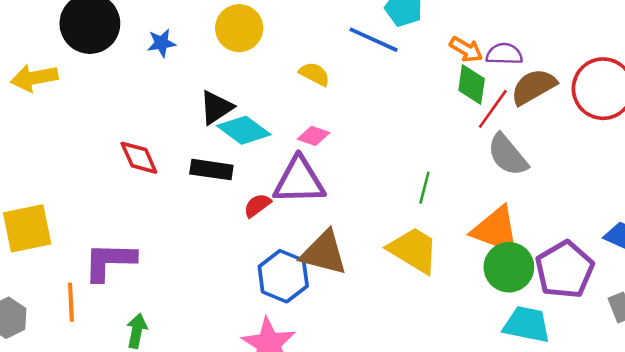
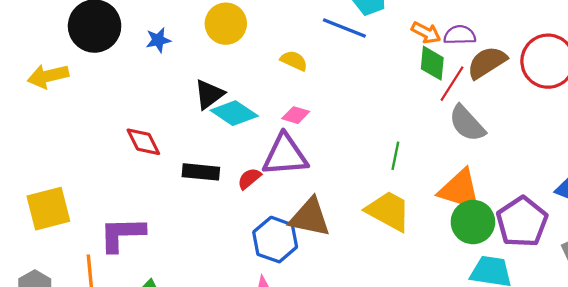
black rectangle: (211, 170) -> (201, 172), moved

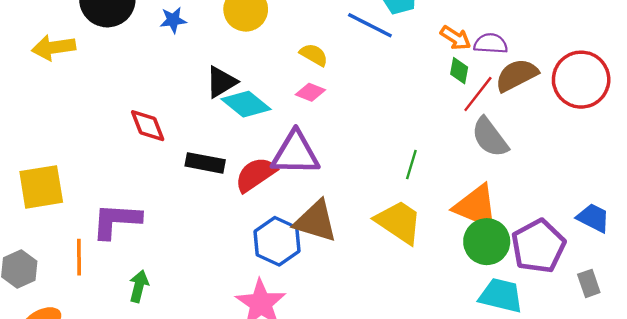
green diamond: (432, 63) -> (459, 71), size x0.7
pink diamond: (296, 115) -> (310, 92), moved
red semicircle: (249, 179) -> (256, 174), size x1.6

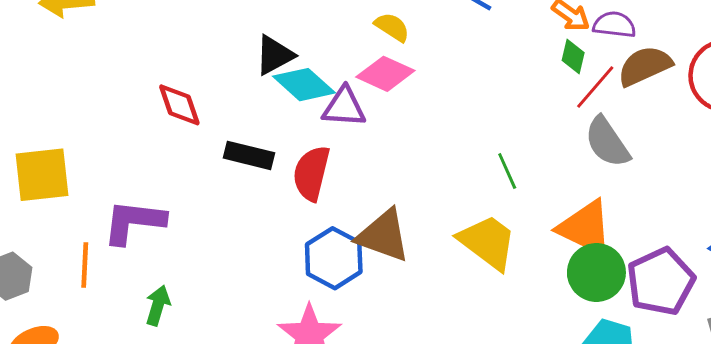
pink diamond: (310, 92) -> (385, 74), size x1.5
purple triangle: (295, 153) -> (344, 107), moved, size x0.7
green line: (411, 165) -> (507, 171), turned -44
red semicircle: (256, 174) -> (311, 173), turned -45

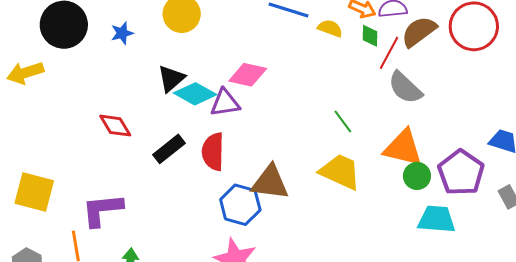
yellow semicircle: (392, 27) -> (330, 28), moved
black rectangle: (249, 155) -> (169, 149), turned -40
yellow square: (42, 175) -> (34, 192), turned 33
green circle: (596, 272) -> (417, 176), size x0.7

